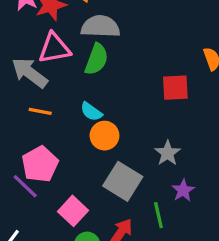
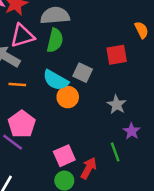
cyan semicircle: (91, 112) -> (56, 80), size x1.5
gray square: (123, 181) -> (83, 73), moved, size x0.7
pink square: (73, 211) -> (64, 156), moved, turned 30

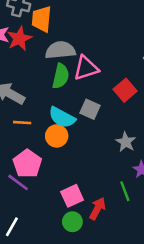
pink triangle: (22, 36) -> (86, 68), moved
red square: (117, 55) -> (125, 90), turned -30
orange circle: (68, 97) -> (57, 136), moved

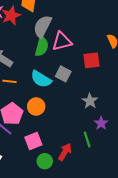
gray semicircle: (60, 50) -> (43, 26), turned -60
red square: (125, 90) -> (91, 60), turned 30
orange circle: (57, 136) -> (36, 107), moved
pink square: (72, 196) -> (33, 141), moved

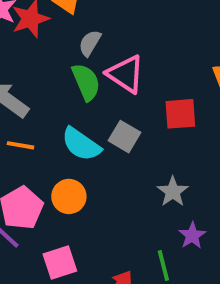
gray semicircle: (43, 26) -> (90, 43), size x0.6
pink triangle: (62, 41) -> (125, 74), turned 45
green semicircle: (42, 47) -> (86, 82), turned -42

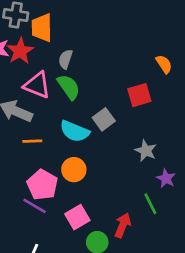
pink triangle: (125, 74) -> (37, 85), moved
gray square: (125, 137) -> (104, 119), turned 35

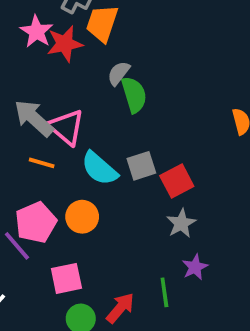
pink triangle: (37, 85) -> (66, 127), moved
green semicircle: (69, 87) -> (134, 95), moved
red square: (139, 95) -> (177, 181), moved, turned -30

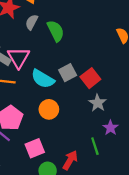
gray semicircle: (119, 73) -> (32, 22), moved
pink triangle: (66, 127) -> (19, 58), turned 30
orange circle: (82, 217) -> (49, 109), moved

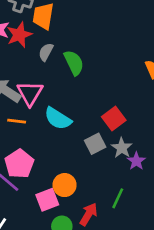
gray square: (68, 73) -> (95, 144), moved
orange circle: (49, 109) -> (65, 185), moved
purple star: (111, 128) -> (136, 161), moved
green line: (95, 146) -> (118, 198), turned 42

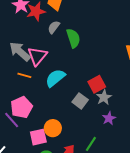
cyan semicircle: (58, 119) -> (55, 78), turned 100
gray square: (95, 144) -> (80, 101), turned -35
gray star: (122, 148) -> (104, 97), moved

